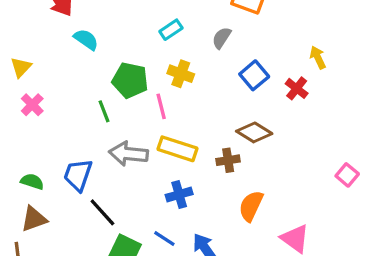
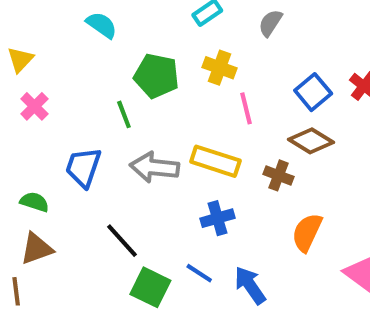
blue square: (254, 75) -> (313, 92), moved
pink line: (161, 106) -> (246, 108), moved
brown cross: (228, 160) -> (279, 175), turned 30
blue trapezoid: (78, 175) -> (83, 167), moved

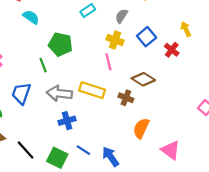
yellow cross: (220, 68) -> (115, 40), moved
blue square: (313, 92) -> (147, 37), moved
blue cross: (217, 218) -> (67, 121), moved
black line: (122, 241) -> (26, 150), moved

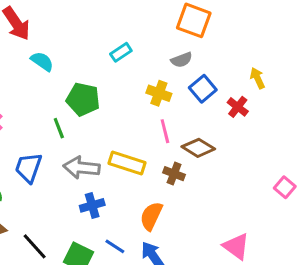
gray semicircle: (122, 16) -> (182, 60), moved, turned -144
pink line: (108, 62) -> (165, 131), moved
orange semicircle: (141, 128) -> (151, 216), moved

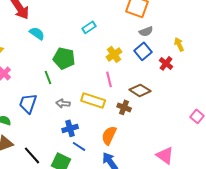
gray semicircle: (182, 60) -> (146, 31), moved
yellow cross: (159, 93) -> (114, 54), turned 35
pink line: (165, 131) -> (109, 79), moved
gray arrow: (82, 168) -> (63, 103), size x0.6
blue line: (115, 246) -> (79, 146), moved

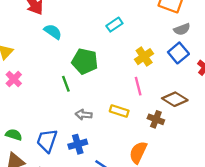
yellow rectangle: (93, 100) -> (119, 111), size x0.7
blue trapezoid: (28, 103) -> (47, 141), moved
blue cross: (70, 128) -> (78, 144), moved

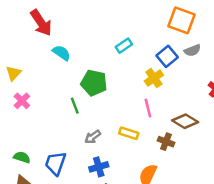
blue square: (178, 53) -> (167, 56), moved
gray arrow: (84, 115) -> (93, 137), turned -42
blue cross: (78, 144) -> (99, 167), moved

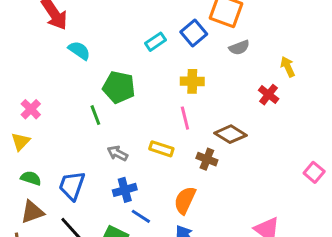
blue square: (167, 56) -> (194, 33), moved
yellow triangle: (13, 73) -> (21, 142), moved
yellow cross: (154, 78) -> (192, 81), turned 36
gray arrow: (93, 137) -> (117, 153), turned 63

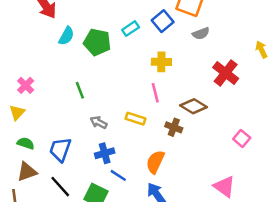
cyan semicircle: (79, 51) -> (66, 36), turned 84
yellow arrow: (288, 67) -> (261, 50), moved
green pentagon: (119, 87) -> (97, 42), moved
red cross: (269, 95) -> (226, 73), size x1.5
pink square: (314, 172) -> (242, 138), moved

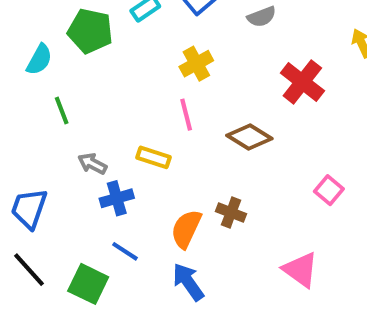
cyan semicircle: (66, 36) -> (39, 60), moved
yellow cross: (161, 62) -> (196, 64), turned -30
brown cross: (174, 127) -> (231, 213), moved
blue cross: (105, 153) -> (117, 198), moved

